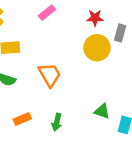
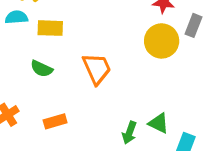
green arrow: (57, 122) -> (129, 133), moved

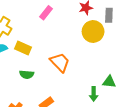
yellow rectangle: (50, 28) -> (23, 48), turned 42

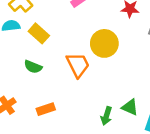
yellow circle: (93, 32) -> (104, 43), moved

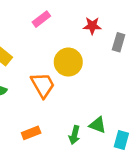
orange rectangle: (46, 109) -> (31, 133), moved

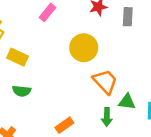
orange trapezoid: (43, 85) -> (105, 81), moved

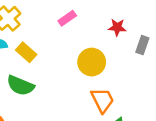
green semicircle: (22, 91) -> (20, 86), size x1.5

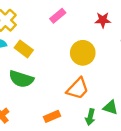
orange trapezoid: (102, 100) -> (78, 89), moved, turned 75

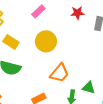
yellow circle: (83, 53) -> (46, 41), moved

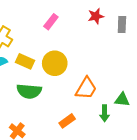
yellow circle: (46, 41) -> (55, 63), moved

